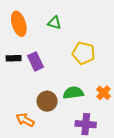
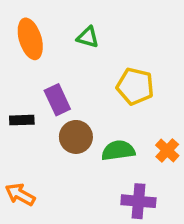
black rectangle: (14, 58) -> (22, 120), moved
brown circle: (47, 101) -> (76, 137), moved
orange arrow: (25, 120) -> (20, 194), moved

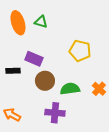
green triangle: (88, 37) -> (41, 22), moved
purple rectangle: (57, 100) -> (34, 59), turned -42
purple cross: (138, 201) -> (55, 113), moved

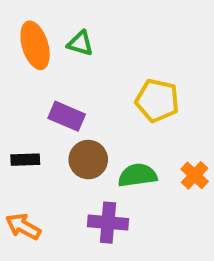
black rectangle: (13, 71) -> (25, 160), moved

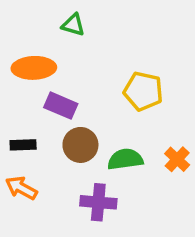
green triangle: (80, 43) -> (73, 25), moved
orange ellipse: (35, 45) -> (34, 68), moved, turned -75
orange arrow: (23, 227) -> (21, 188), moved

